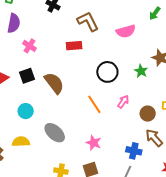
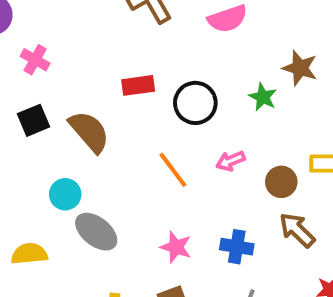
red rectangle: (74, 46) -> (138, 85), moved
pink arrow: (123, 102) -> (231, 161), turned -144
cyan circle: (26, 111) -> (65, 194), moved
blue cross: (134, 151) -> (237, 247), moved

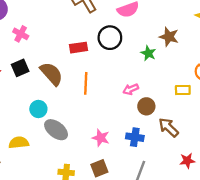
black circle: (195, 103) -> (110, 38), moved
orange line: (173, 170) -> (86, 83), moved, turned 40
brown circle: (281, 182) -> (146, 106), moved

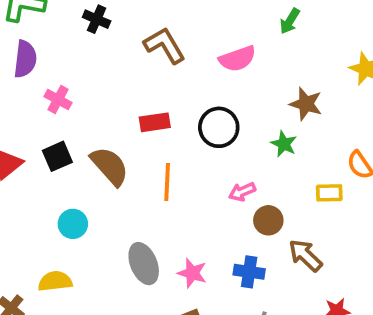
black circle: (110, 38) -> (219, 127), moved
green star: (148, 53) -> (284, 144), moved
cyan circle: (38, 109) -> (73, 224), moved
gray ellipse: (56, 130) -> (144, 264), moved, turned 30

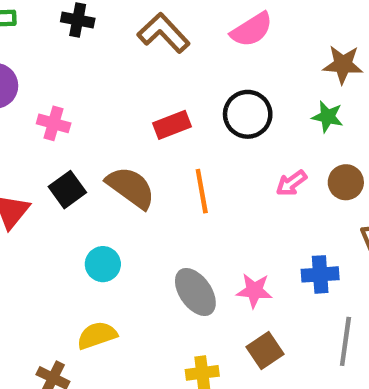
brown circle: (268, 220) -> (346, 182), moved

